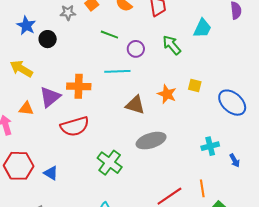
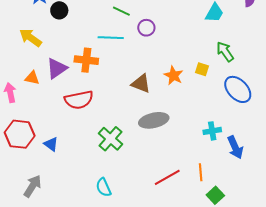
green arrow: (172, 45) -> (225, 52), moved
cyan line: (117, 71) -> (111, 38), moved
blue arrow: (235, 161) -> (235, 147), size x1.6

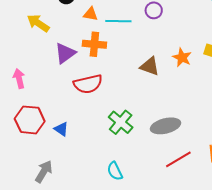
orange triangle: (32, 78) -> (91, 14), moved
gray ellipse: (154, 120) -> (165, 126), moved

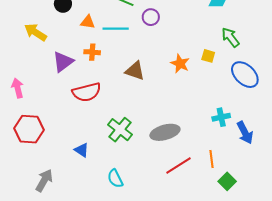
orange cross: (94, 44) -> (92, 52), size x0.7
brown triangle: (150, 66) -> (135, 71), moved
blue triangle: (61, 129) -> (82, 150), moved

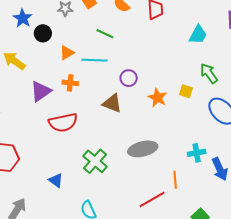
purple circle: (151, 17) -> (129, 78), moved
orange triangle: (88, 22) -> (67, 53), turned -42
gray ellipse: (165, 132) -> (143, 149), moved
orange line: (212, 159) -> (175, 180), moved

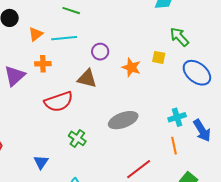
red semicircle: (63, 123) -> (59, 102), moved
green cross: (95, 161) -> (77, 138), size x0.7
blue triangle: (56, 180) -> (41, 162), turned 35
orange line: (175, 180) -> (174, 146), moved

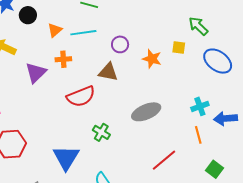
blue arrow: (202, 130) -> (226, 119), turned 120
blue triangle: (41, 162) -> (66, 158), size x1.8

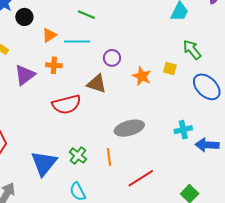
green cross: (101, 132) -> (78, 156), moved
orange line: (198, 135) -> (109, 157), moved

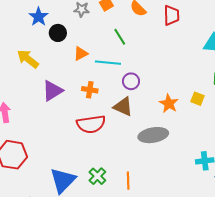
green line: (86, 15) -> (120, 37), turned 30
purple circle: (112, 58) -> (131, 81), moved
orange cross: (54, 65) -> (90, 90), moved
gray ellipse: (129, 128) -> (153, 135), moved

